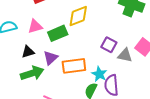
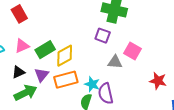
yellow diamond: (78, 16) -> (65, 56), moved
purple square: (109, 45) -> (103, 36), moved

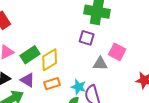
purple triangle: (42, 75) -> (28, 80), turned -35
orange rectangle: (66, 80) -> (52, 84), size x0.7

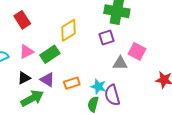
purple square: (87, 38) -> (106, 37), turned -35
yellow diamond: (50, 60) -> (68, 30), moved

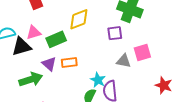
pink square: (137, 51) -> (142, 52), turned 36
black triangle: (24, 78) -> (21, 47), moved, size x1.5
orange rectangle: (72, 83) -> (69, 63), moved

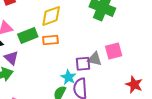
purple square: (115, 33) -> (83, 64), moved
orange rectangle: (69, 63) -> (50, 40), moved
purple triangle: (49, 64) -> (11, 58), moved

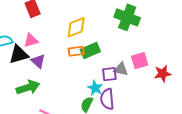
green rectangle: (28, 36) -> (90, 50), moved
purple triangle: (11, 58) -> (38, 61), moved
red star: (134, 84) -> (163, 74), moved, turned -30

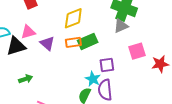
purple triangle: (38, 61) -> (47, 43), moved
gray triangle: (121, 69) -> (121, 26), moved, turned -35
green arrow: (28, 87) -> (26, 79), size x0.6

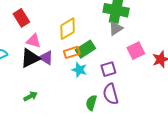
pink triangle: (28, 32) -> (33, 41), moved, turned 42
black triangle: (16, 46) -> (30, 58), moved
cyan star: (93, 79) -> (79, 70), moved

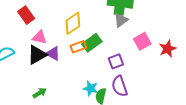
cyan star: (79, 70) -> (91, 88), moved

